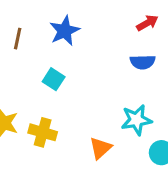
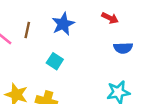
red arrow: (147, 23) -> (110, 18), moved, turned 56

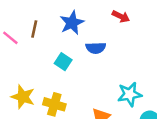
blue semicircle: (123, 48) -> (96, 48), moved

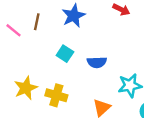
blue semicircle: (96, 48) -> (97, 62), moved
yellow star: (23, 97) -> (26, 88), turned 30

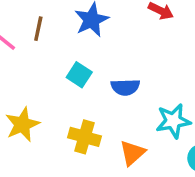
yellow cross: (56, 95) -> (84, 137), moved

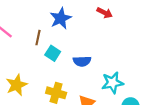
brown line: (38, 29) -> (38, 38), moved

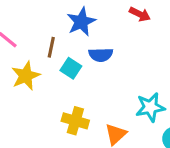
blue semicircle: (82, 61) -> (101, 55), moved
yellow star: (17, 85) -> (26, 76), moved

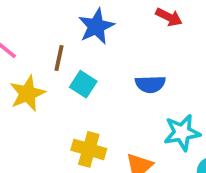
blue semicircle: (101, 55) -> (150, 84), moved

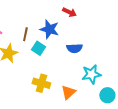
red arrow: (169, 17) -> (69, 12), moved
blue star: (96, 26) -> (49, 29), moved, turned -30

